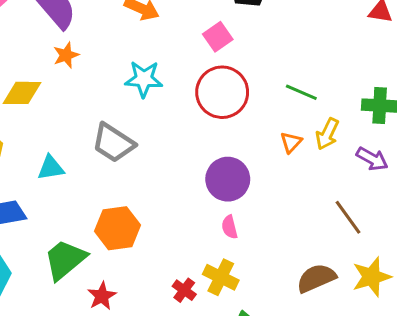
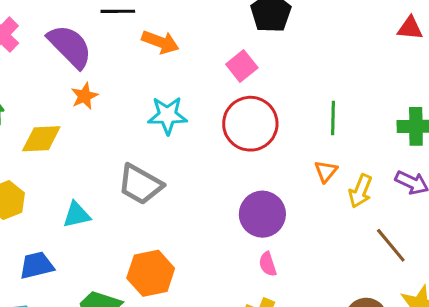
green line: (301, 92) -> (333, 118), turned 72
yellow arrow: (327, 134) -> (360, 191), moved

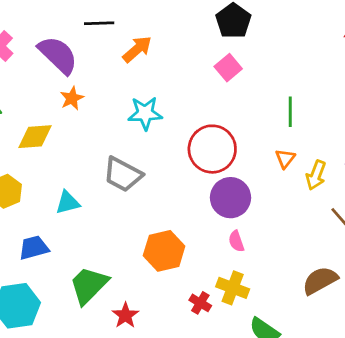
orange arrow: (160, 42) -> (137, 49), turned -60
pink square: (242, 66) -> (228, 68), moved
red circle: (250, 124) -> (212, 149), moved
orange hexagon: (151, 273) -> (164, 251), moved

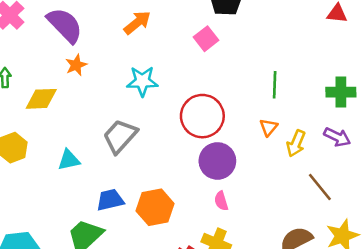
pink square: (228, 68) -> (206, 39), moved
gray trapezoid: (123, 174) -> (120, 136), turned 102
blue trapezoid: (34, 248) -> (110, 200), moved

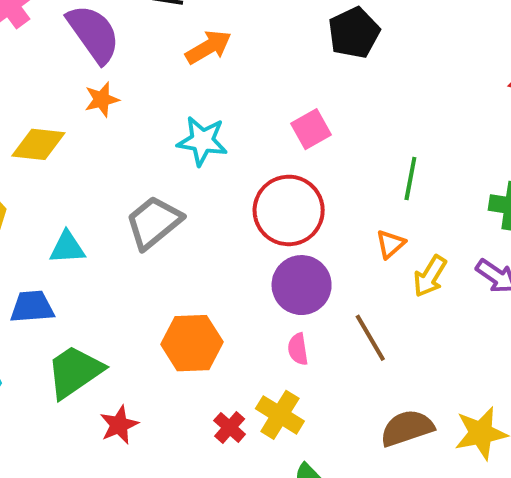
pink square: (206, 39) -> (311, 129), moved
brown line: (320, 187) -> (370, 338), moved
blue trapezoid: (110, 200) -> (32, 307), moved

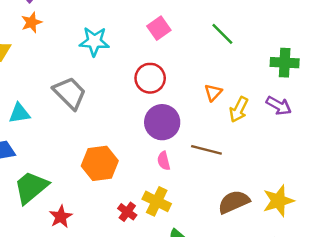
green line: (410, 178) -> (222, 34), moved, turned -50
red circle: (289, 210) -> (150, 78), size x0.7
gray trapezoid: (154, 222) -> (70, 93), turned 90
brown line: (370, 338) -> (206, 150), turned -40

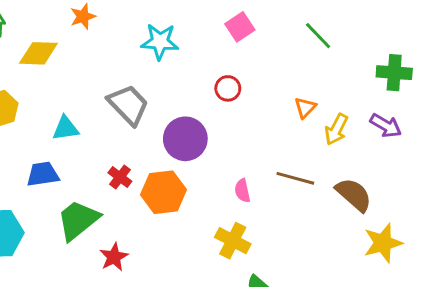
red circle: (150, 78) -> (228, 88), size x0.7
purple circle: (162, 122) -> (185, 139), moved
brown semicircle: (234, 202) -> (354, 195), moved, turned 64
red cross: (127, 212) -> (120, 177), moved

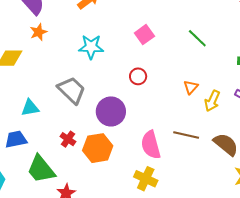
pink semicircle: (242, 191) -> (151, 145), size x1.8
green trapezoid: (78, 220) -> (41, 169), turned -88

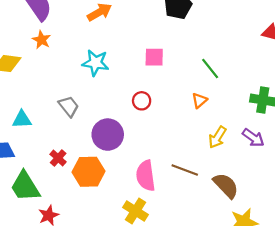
orange star: (38, 32) -> (41, 40), turned -30
pink square: (144, 35) -> (154, 57), turned 30
orange triangle: (191, 87) -> (199, 100), moved
gray trapezoid: (72, 90) -> (69, 106), size x0.7

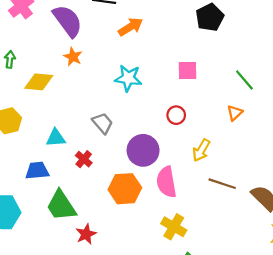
yellow arrow: (217, 137) -> (201, 150), moved
red cross: (58, 158) -> (84, 159), moved
pink semicircle: (146, 176) -> (166, 182), moved

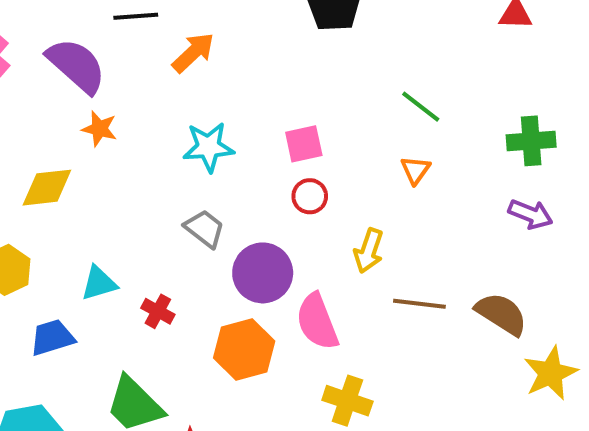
pink square: (187, 70) -> (304, 144), moved
gray trapezoid: (103, 123) -> (204, 229), moved
blue trapezoid: (37, 171) -> (52, 338), moved

